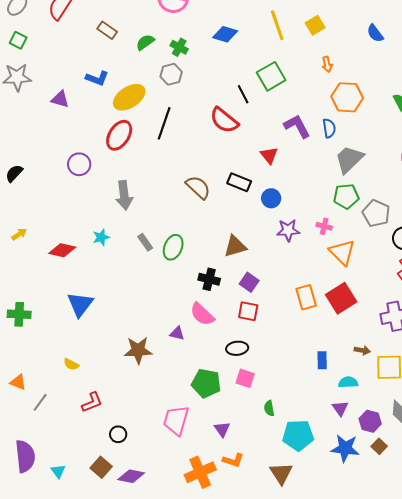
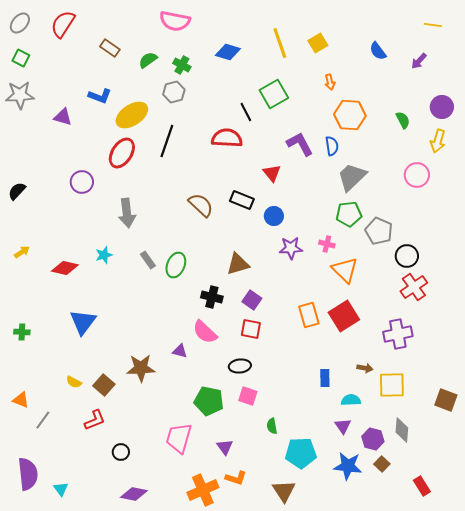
red semicircle: (224, 120) -> (227, 138), turned 144
green cross: (19, 314) -> (22, 332), size x0.7
brown square: (101, 467) -> (104, 385), moved

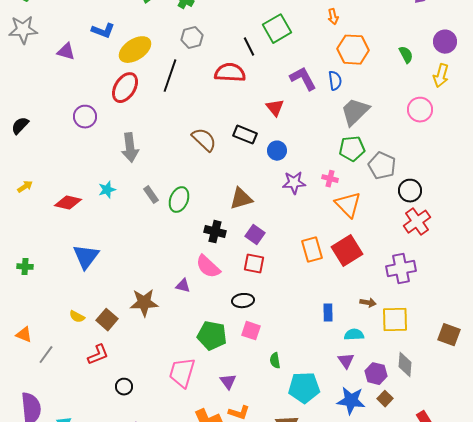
gray hexagon: (174, 92) -> (192, 38), moved

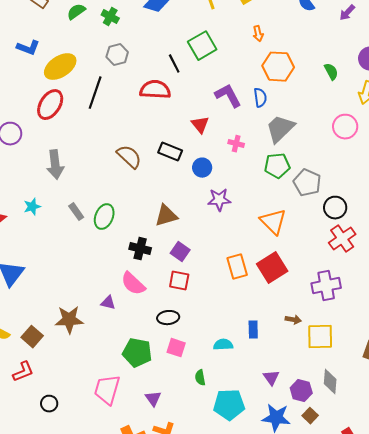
pink cross: (330, 179) -> (236, 144), moved
cyan semicircle: (354, 335) -> (223, 345), moved

